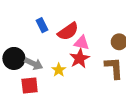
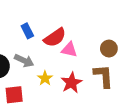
red star: (80, 58) -> (71, 83), moved
gray arrow: (34, 64) -> (24, 61), moved

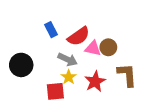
brown circle: (109, 49) -> (108, 47), moved
gray arrow: (24, 61) -> (68, 59), moved
red square: (14, 95) -> (55, 91), moved

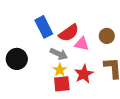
blue rectangle: (51, 30) -> (44, 27), size x1.5
brown circle: (108, 47) -> (107, 36), moved
red square: (55, 91) -> (62, 84), moved

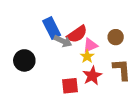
pink triangle: (82, 44) -> (90, 45), turned -35
gray arrow: (59, 54) -> (63, 41), moved
yellow star: (60, 70) -> (87, 56), moved

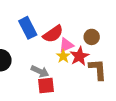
gray arrow: (63, 41) -> (40, 71), moved
red star: (92, 76) -> (79, 56), moved

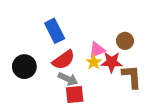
red semicircle: (53, 34) -> (63, 60), moved
red star: (79, 56) -> (112, 62), turned 30

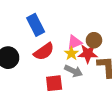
brown circle: (125, 41) -> (94, 40), moved
gray arrow: (68, 79) -> (74, 71), moved

